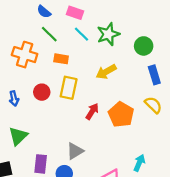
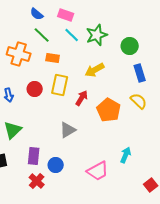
red arrow: (92, 111) -> (82, 98), moved
gray triangle: (75, 151) -> (68, 130), moved

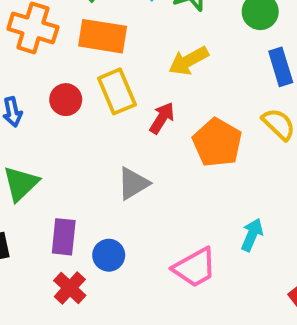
orange rectangle: (53, 58) -> (103, 36), size x1.6
yellow rectangle: (60, 85) -> (117, 91), turned -35

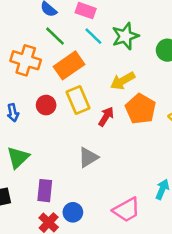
orange rectangle: (103, 36) -> (69, 65), turned -44
orange pentagon: (217, 143) -> (141, 109), moved
blue circle: (109, 255) -> (73, 212), moved

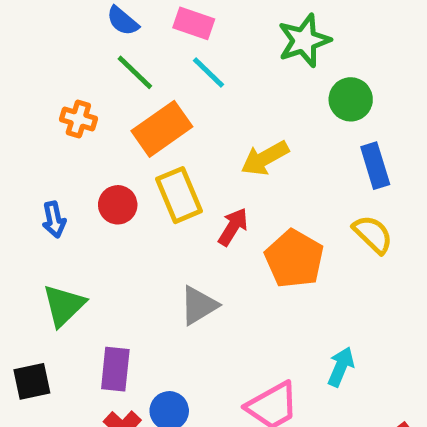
green star: (125, 36) -> (304, 41), moved
orange cross: (26, 60) -> (78, 119), size x0.6
orange pentagon: (141, 109) -> (294, 259), moved

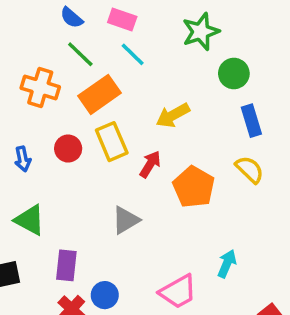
orange cross: (78, 119) -> (40, 87), size x1.5
green triangle: (64, 305) -> (30, 220), turned -48

